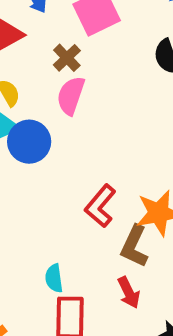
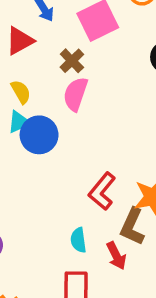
cyan semicircle: (54, 278) -> (78, 240), moved
red arrow: (129, 292) -> (116, 256), moved

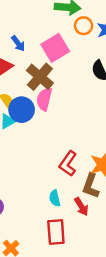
brown cross: (72, 61) -> (40, 77), size x1.6
blue circle: (39, 135) -> (22, 110), moved

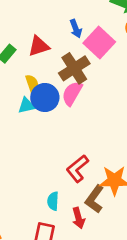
blue arrow: (18, 43) -> (76, 29), moved
pink square: (55, 48) -> (99, 43), turned -32

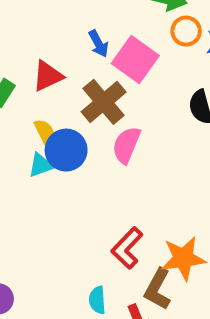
pink semicircle: (72, 93) -> (126, 145), moved

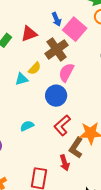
yellow semicircle: (45, 132) -> (35, 68), moved, turned 64
blue circle: (66, 150) -> (56, 96), moved
cyan semicircle: (97, 300) -> (27, 126), moved, turned 64

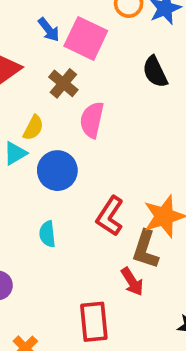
brown cross: (57, 49) -> (63, 83), size x0.7
blue circle: (56, 96) -> (57, 171), moved
cyan semicircle: (27, 126) -> (47, 234), turned -56

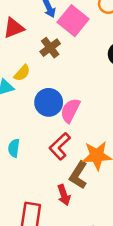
pink semicircle: (92, 120) -> (70, 111), moved
blue circle: (57, 171) -> (49, 102), moved

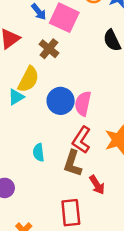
yellow semicircle: (22, 73) -> (28, 79), size x1.5
brown L-shape: (78, 175) -> (73, 163), moved

